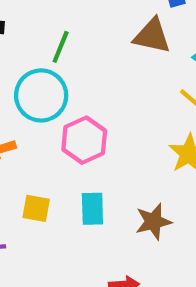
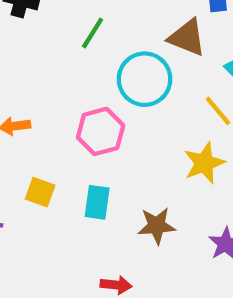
cyan circle: (41, 95) -> (145, 79), moved

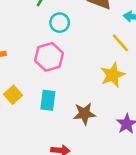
cyan circle: (145, 79) -> (60, 23), moved, size x0.6
yellow square: (40, 192) -> (13, 95), turned 30

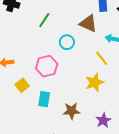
cyan circle: (60, 23) -> (67, 42), moved
yellow square: (13, 95) -> (22, 85), moved

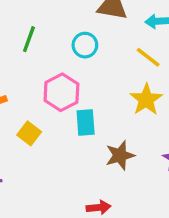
green line: (44, 20) -> (29, 39), moved
cyan rectangle: (44, 99) -> (86, 123), moved

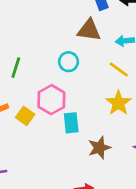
green line: (29, 39) -> (16, 68), moved
yellow square: (29, 133) -> (25, 116), moved

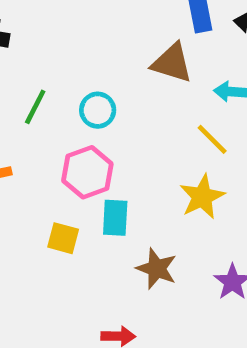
cyan circle: (69, 62) -> (98, 110), moved
yellow square: (25, 116) -> (63, 238), moved, turned -30
brown star: (99, 148) -> (157, 269), turned 30

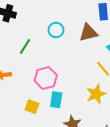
brown triangle: (172, 63) -> (88, 33), turned -36
cyan circle: (98, 110) -> (56, 30), moved

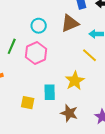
pink hexagon: (46, 78) -> (36, 53), moved
yellow star: (96, 94) -> (75, 81), moved

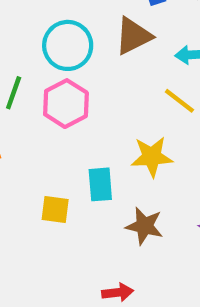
cyan circle: (39, 26) -> (68, 45), size x1.5
yellow star: (75, 81) -> (152, 157), turned 30

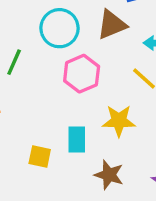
pink hexagon: (66, 104) -> (82, 74), moved

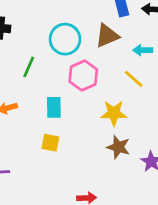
cyan rectangle: (77, 139) -> (54, 107), moved
brown star: (109, 175) -> (118, 147), moved

